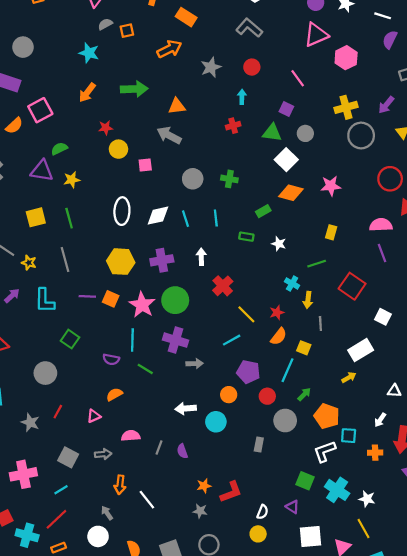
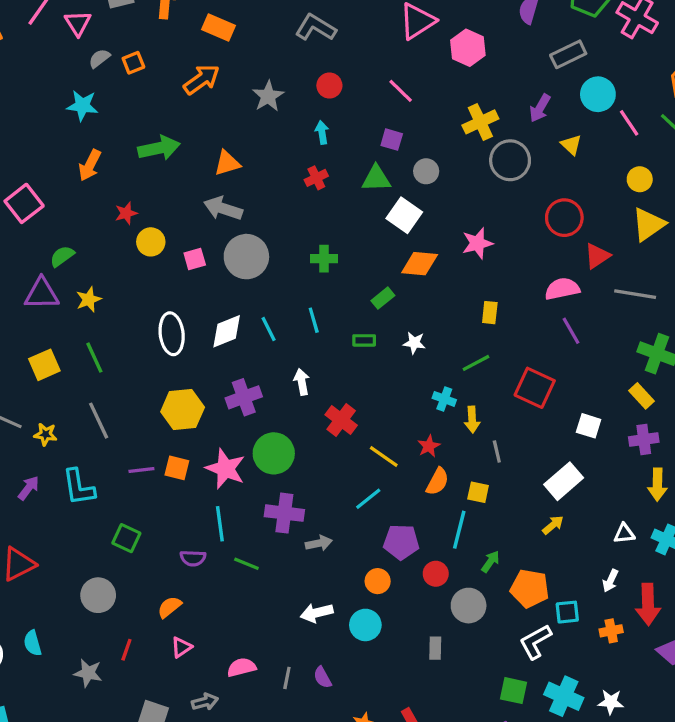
gray circle: (193, 179) -> (246, 257), moved, size x1.4
orange semicircle: (114, 394) -> (169, 607), moved

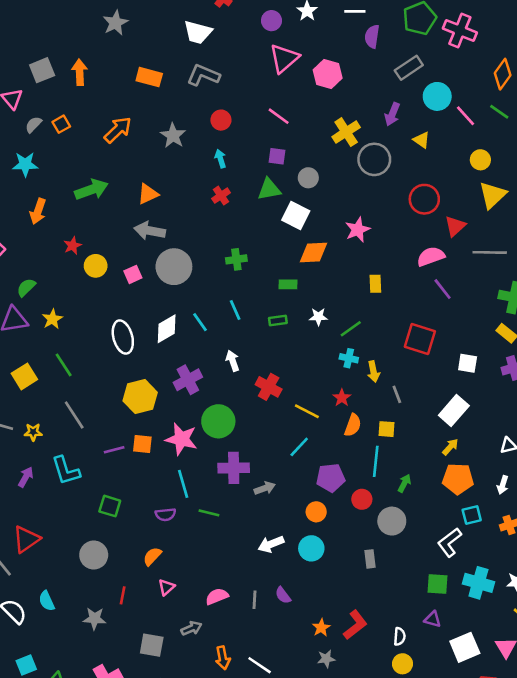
orange rectangle: (219, 27) -> (149, 77), moved
green rectangle: (383, 298) -> (288, 284), turned 48
green line: (476, 363) -> (351, 329), moved
orange pentagon: (530, 588) -> (458, 479), moved

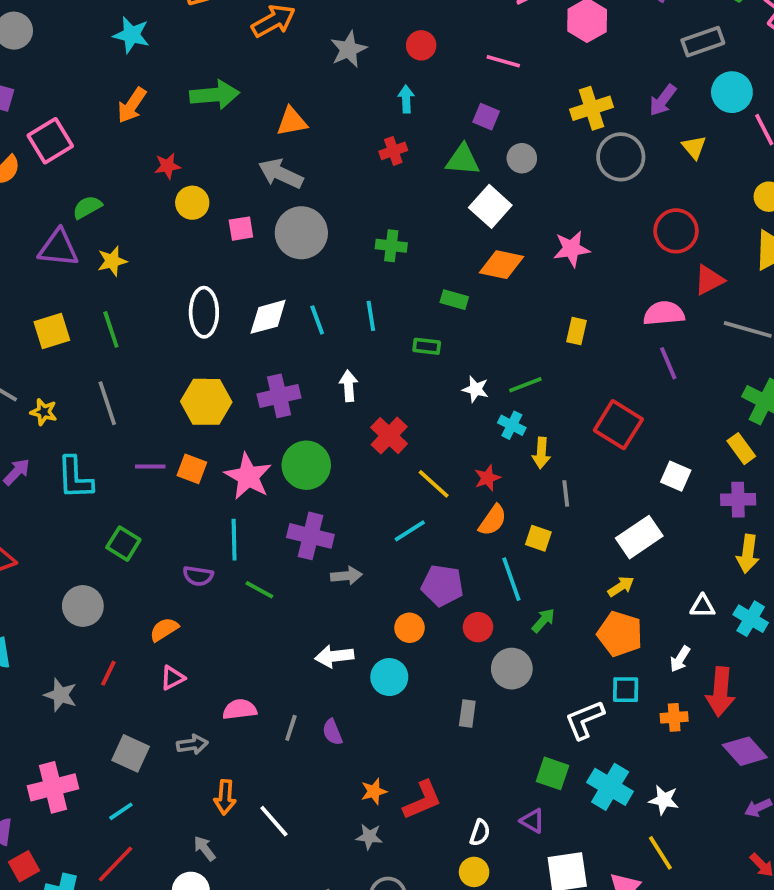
pink line: (279, 116) -> (503, 61), turned -35
white star: (318, 317) -> (476, 389), moved
cyan line: (376, 461) -> (511, 579), turned -40

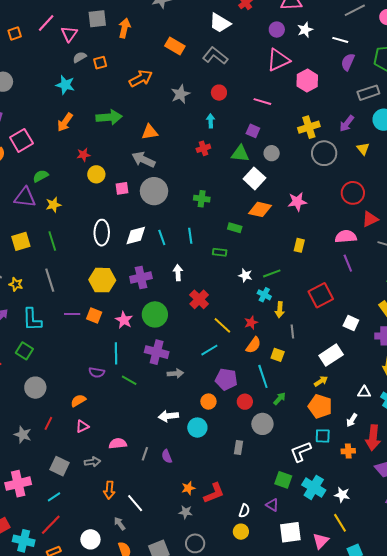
red square: (618, 425) -> (321, 295), turned 30
pink star: (248, 476) -> (124, 320), size x0.7
green square: (123, 544) -> (24, 351), moved
gray arrow: (205, 848) -> (120, 524), moved

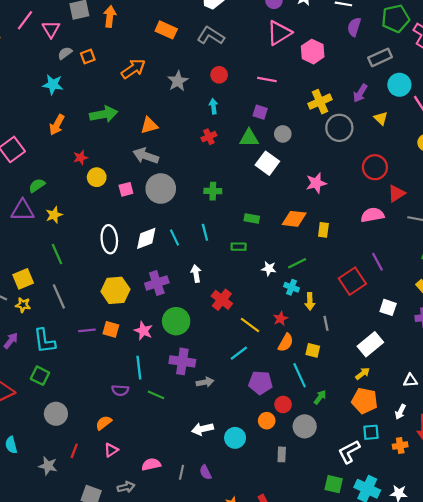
orange diamond: (260, 209) -> (294, 219), moved
yellow square: (21, 241) -> (23, 279), moved
purple line: (348, 263) -> (378, 262), moved
orange circle: (208, 402) -> (267, 421), moved

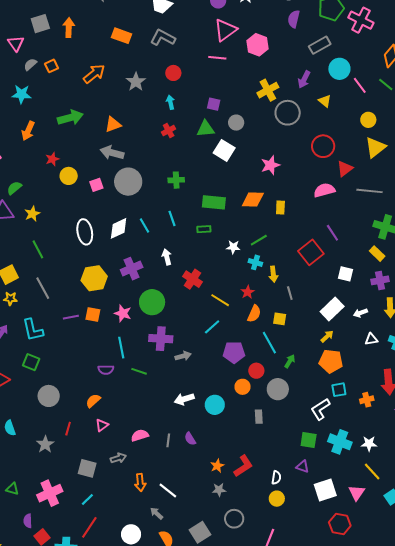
pink line: (267, 80) -> (217, 58), moved
green rectangle: (252, 218) -> (214, 202), size x1.6
white arrow: (400, 412) -> (360, 313), moved, turned 48
gray star: (48, 466) -> (45, 444), turned 30

